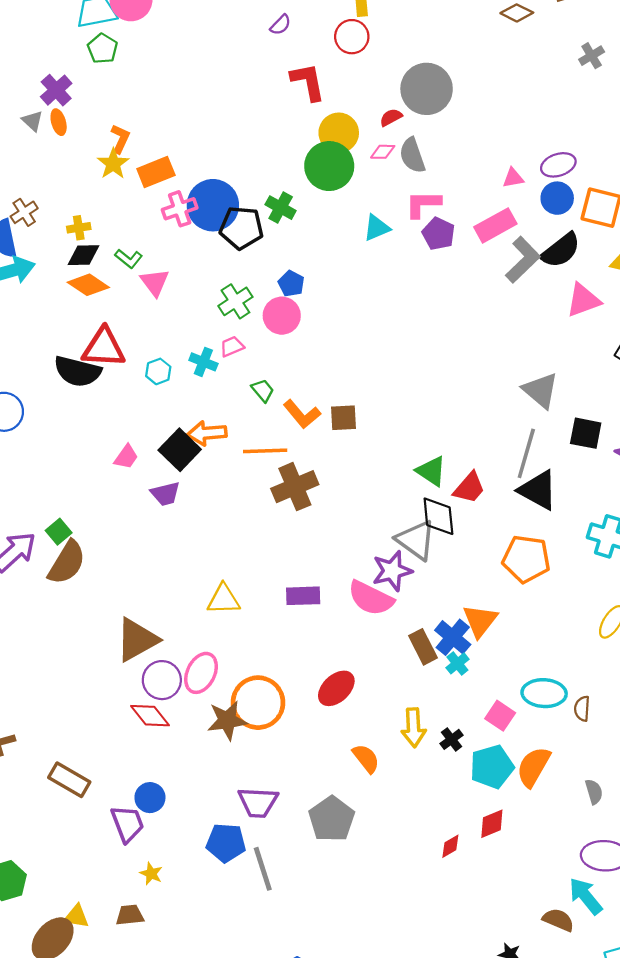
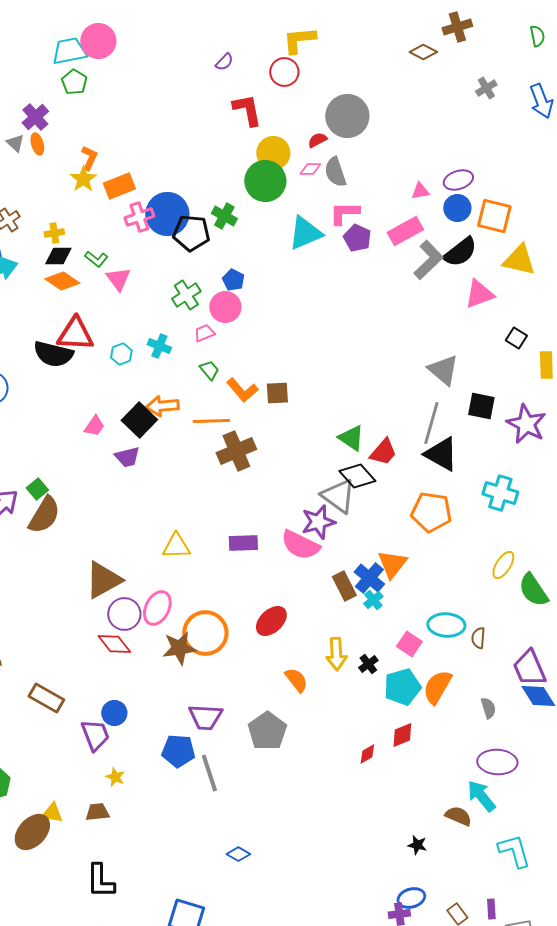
cyan triangle: (377, 228) -> (305, 233), size x1.5
pink trapezoid: (232, 346) -> (204, 333), moved
black diamond: (438, 516) -> (357, 476), turned -36

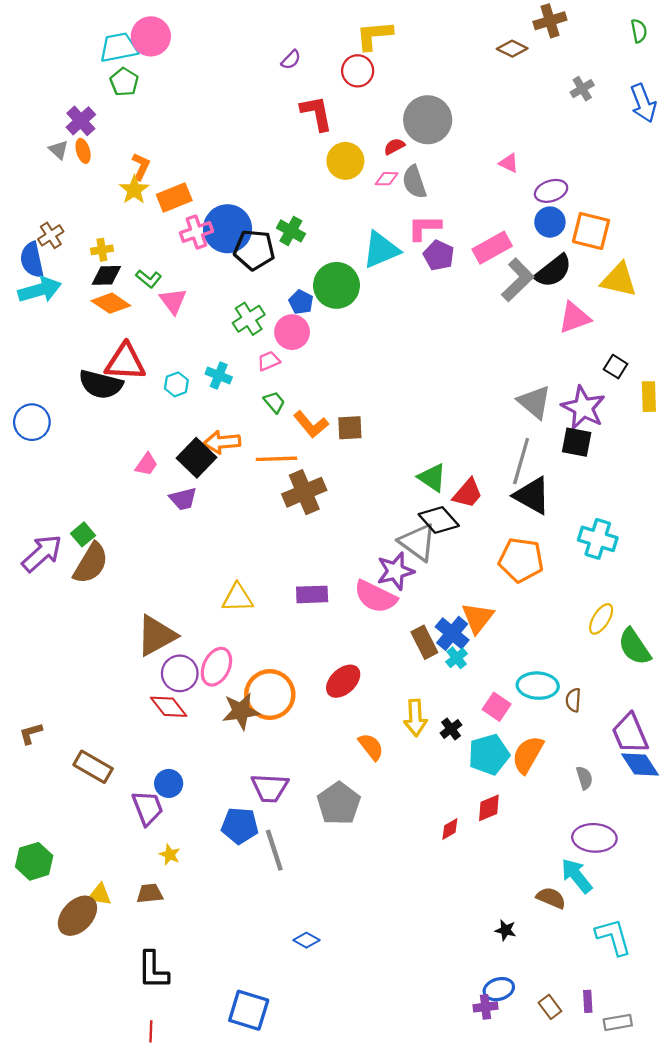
green circle: (265, 181) -> (337, 285), moved
pink triangle: (420, 191) -> (509, 163), moved, turned 36
purple star: (526, 424) -> (583, 408), moved

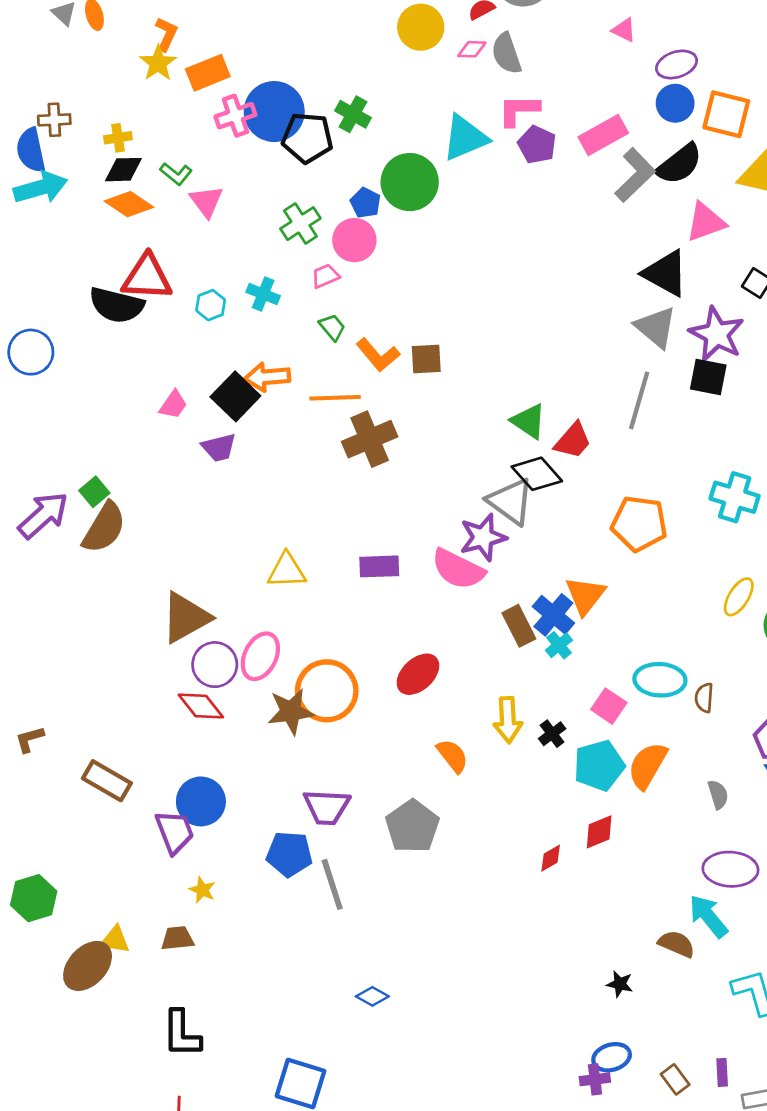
brown cross: (51, 235) -> (54, 120), turned 30
black triangle: (532, 496) -> (665, 273), moved
blue circle: (169, 783) -> (201, 801), size x1.4

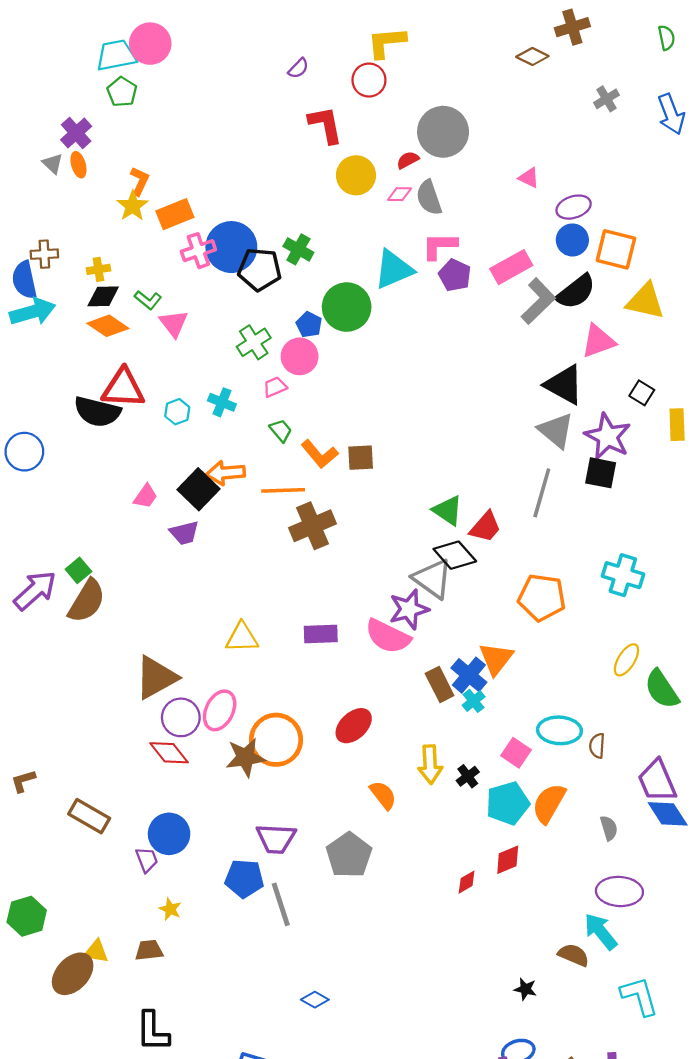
purple trapezoid: (175, 832) -> (147, 860), size x0.7

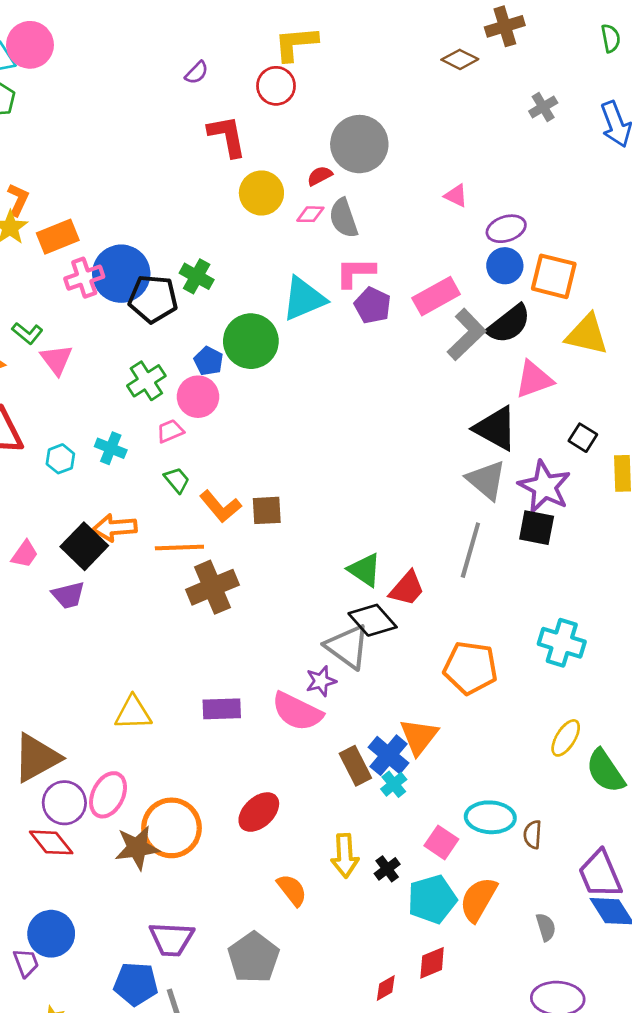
purple star: (409, 609) -> (321, 681), size x0.7

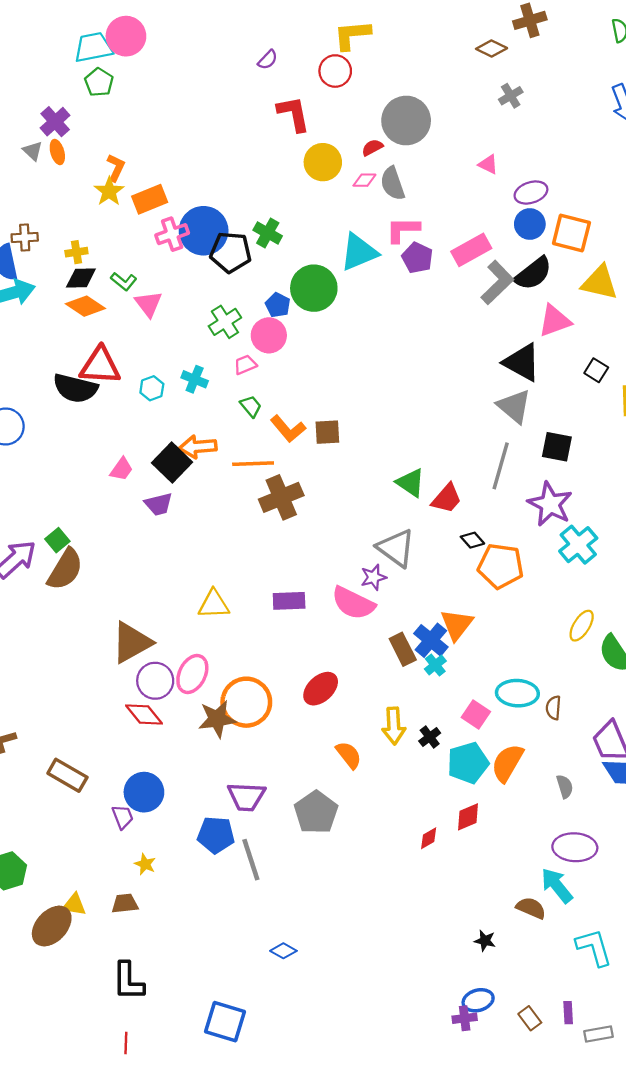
gray cross: (543, 107) -> (511, 96), moved
purple star: (545, 487) -> (550, 504), moved
black diamond: (373, 620) -> (472, 540), moved, size x0.6
cyan cross: (562, 643) -> (578, 545), turned 33

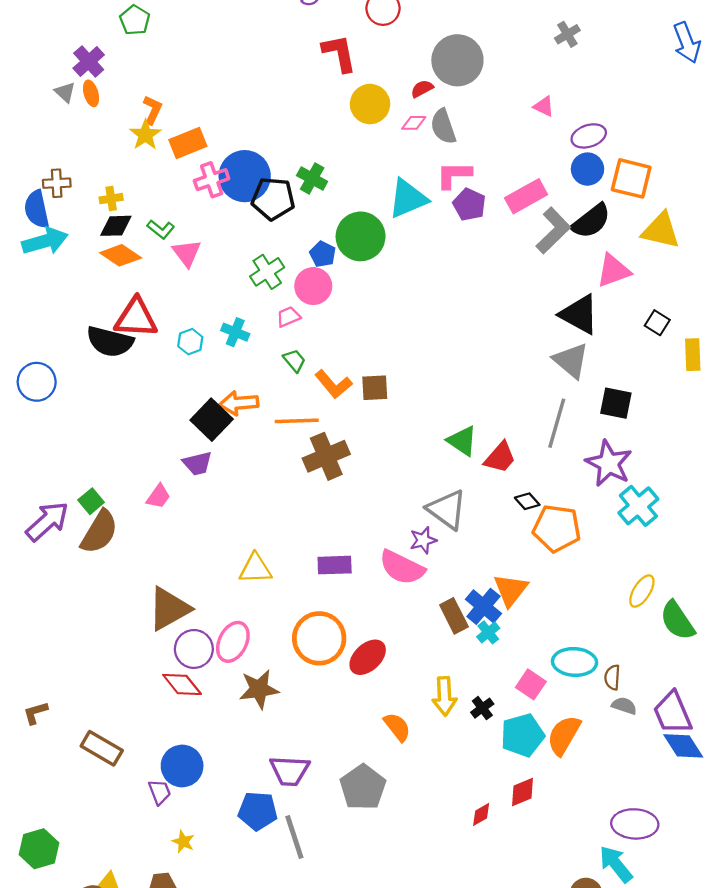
pink trapezoid: (121, 469) -> (158, 496), moved
orange circle: (246, 702) -> (319, 638), moved
gray semicircle: (565, 787) -> (624, 706), moved, turned -55

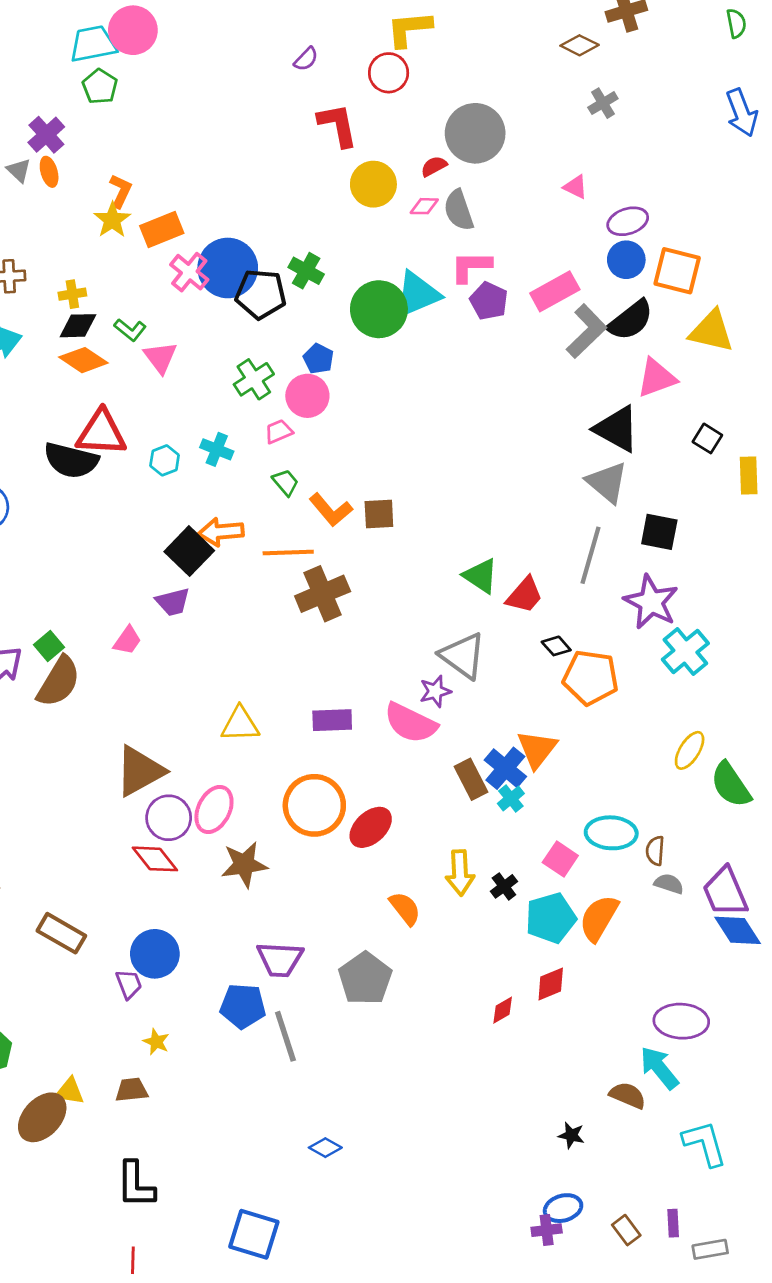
pink cross: (212, 180) -> (189, 272), turned -32
green circle: (361, 236) -> (379, 309), moved

